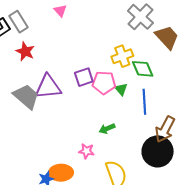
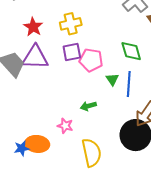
red star: (25, 51) -> (33, 27), moved
yellow cross: (122, 56) -> (71, 24), moved
green triangle: (121, 89) -> (112, 79), moved

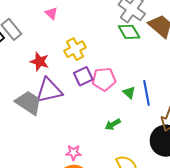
green diamond: (131, 51) -> (129, 32), moved
pink star: (65, 126) -> (74, 153), moved

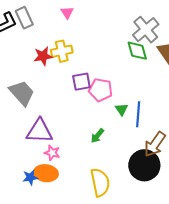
yellow cross: (75, 49) -> (62, 51), moved
red star: (40, 62) -> (43, 56), turned 30
purple triangle: (49, 90) -> (40, 131), moved
green arrow: (113, 124) -> (97, 136), turned -35

